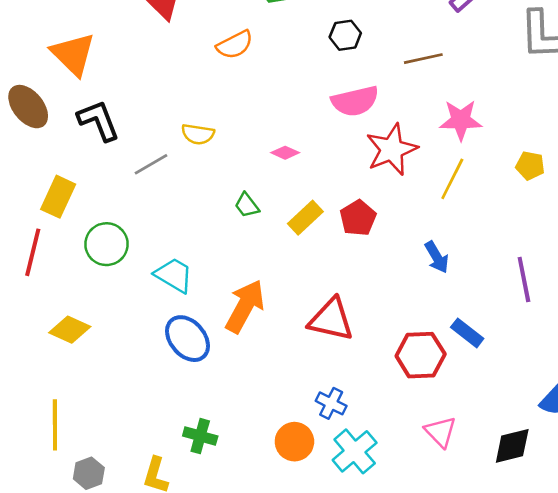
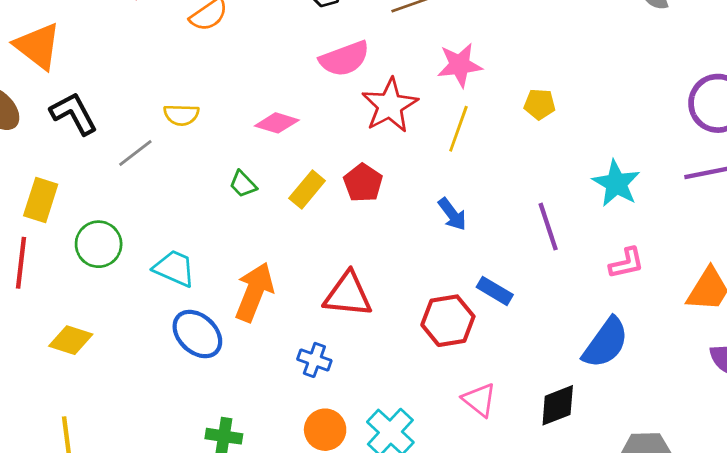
pink diamond: (285, 153) -> (277, 123), size x1.4
blue cross: (331, 403) -> (314, 360), moved

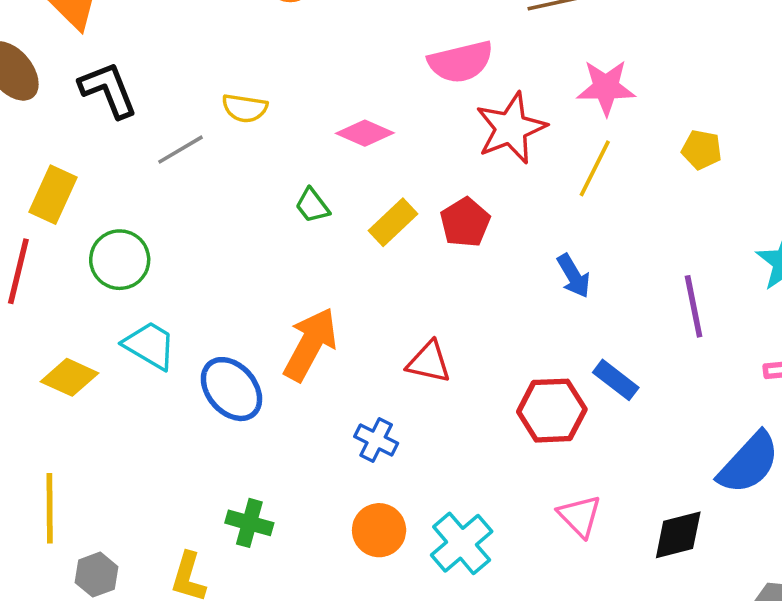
cyan trapezoid: (174, 268) -> (150, 345), moved
red triangle: (348, 295) -> (429, 362), size x0.7

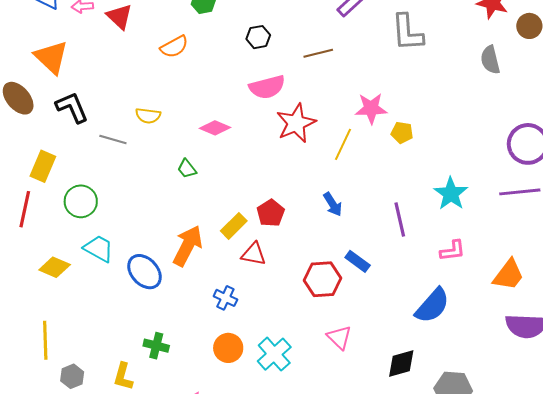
pink star: (606, 88) -> (371, 108), moved
gray line: (180, 150) -> (113, 140), turned 48
yellow rectangle: (393, 222) -> (234, 226), moved
red pentagon: (465, 222) -> (271, 213), moved
black diamond: (678, 535) -> (401, 364), moved

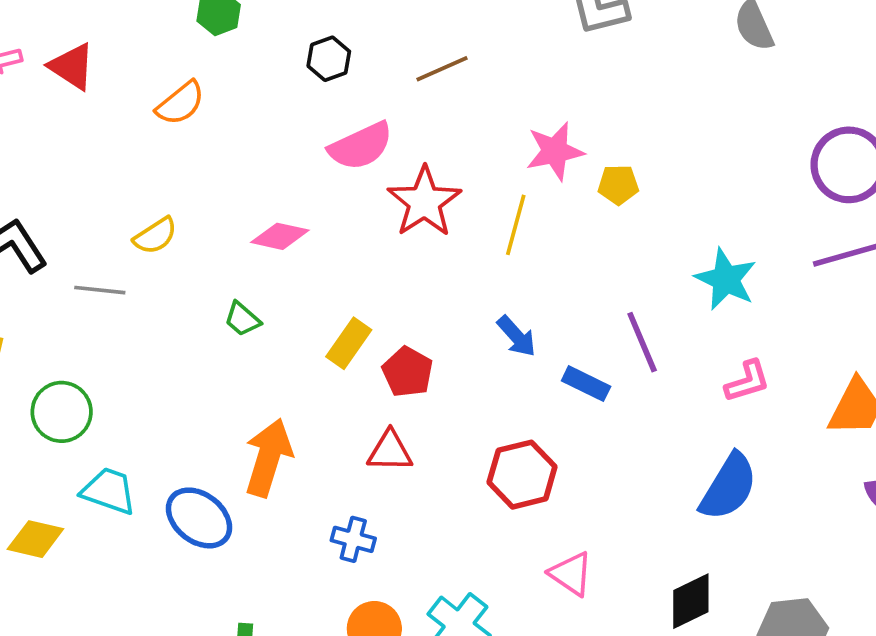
yellow semicircle: (148, 116) -> (155, 236), turned -30
yellow rectangle: (234, 226) -> (349, 343), moved
blue rectangle: (358, 261) -> (586, 384), moved

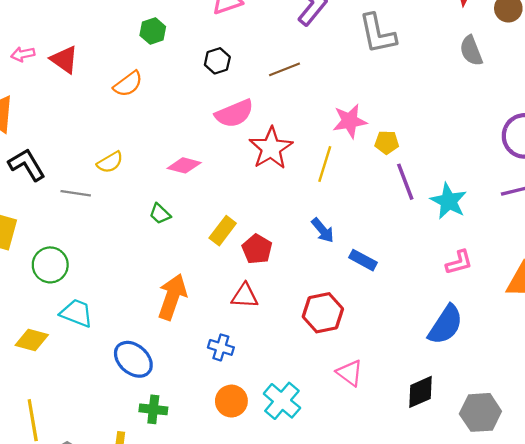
purple line: (642, 342) -> (405, 182), moved
blue ellipse: (199, 518) -> (133, 359), moved

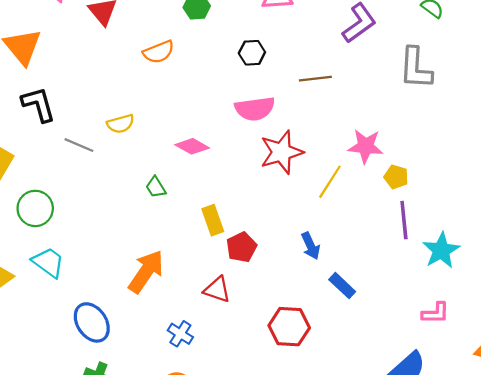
yellow rectangle: (223, 231) -> (213, 220), turned -72

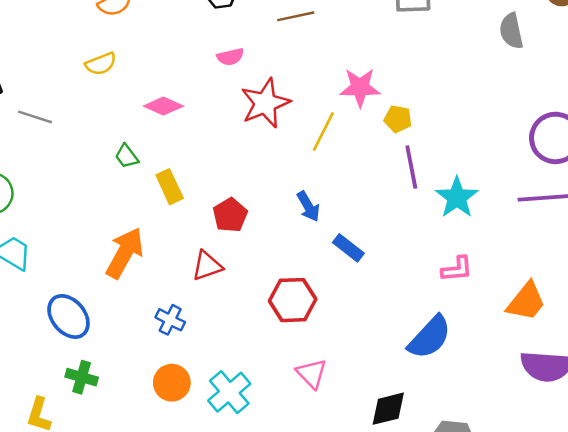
pink semicircle: (255, 109) -> (230, 57), size x0.6
yellow semicircle: (121, 124) -> (101, 64), moved
yellow rectangle: (213, 220) -> (170, 187), moved
red triangle: (217, 290) -> (207, 266), turned -32

